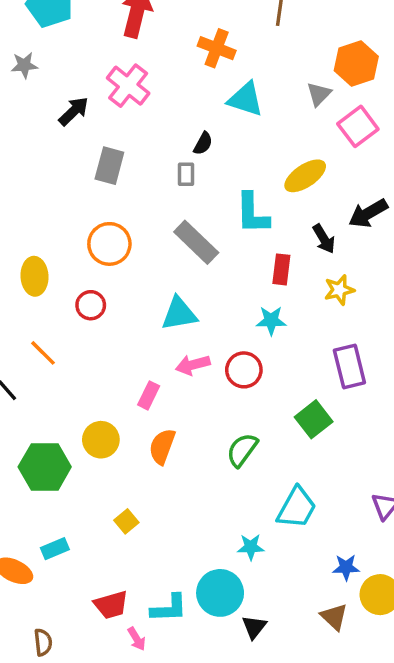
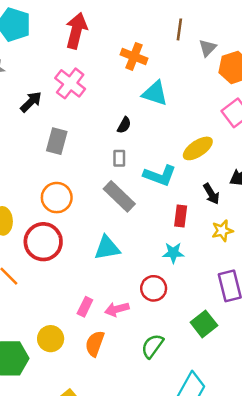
gray triangle: (319, 94) -> (208, 48), moved
gray rectangle: (186, 174) -> (119, 158), moved
cyan L-shape: (252, 213) -> (160, 175), turned -68
red circle: (91, 305) -> (43, 242), size x1.8
pink arrow: (193, 365) -> (117, 309), moved

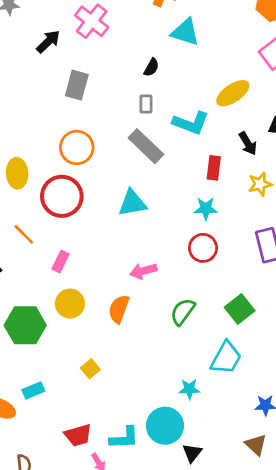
red circle: (154, 288) -> (203, 248), moved
pink rectangle: (85, 307) -> (60, 261), moved
green square: (204, 324) -> (240, 309), moved

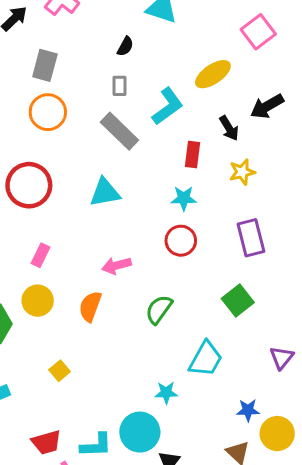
cyan L-shape: (191, 123) -> (168, 106), turned -57
orange circle: (77, 147) -> (48, 112), moved
pink rectangle: (60, 261) -> (41, 255), moved
green square: (240, 309) -> (238, 301), moved

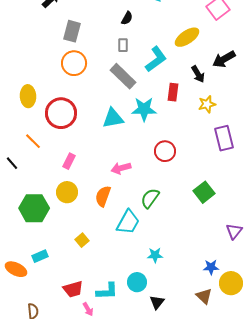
cyan star: (184, 198) -> (144, 109), moved, size x1.4
purple rectangle: (251, 238) -> (224, 138), moved
cyan trapezoid: (206, 359) -> (128, 222), moved
cyan circle: (140, 432) -> (137, 282), size x0.7

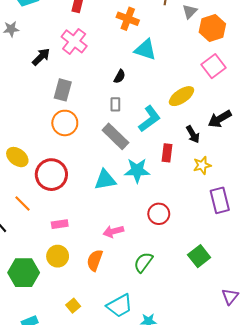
yellow ellipse: (28, 96) -> (17, 157), turned -50
pink rectangle: (69, 161) -> (60, 224), turned 56
cyan trapezoid: (128, 222) -> (120, 306), moved, turned 32

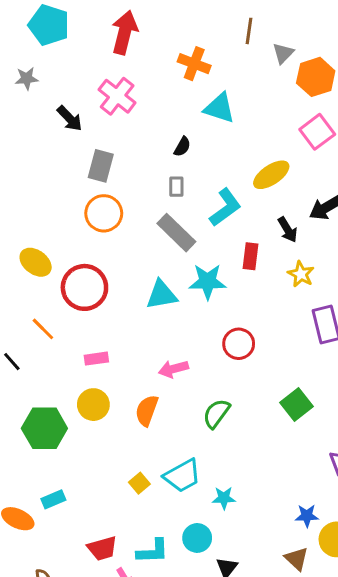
black arrow: (41, 57) -> (70, 118), turned 90
yellow star: (202, 165) -> (301, 274), turned -30
yellow square: (73, 306) -> (139, 483), moved

